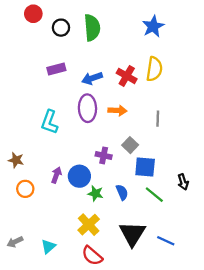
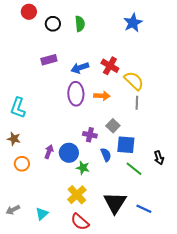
green semicircle: (92, 28) -> (80, 24), size x0.7
yellow semicircle: (154, 69) -> (134, 81), moved, turned -55
cyan L-shape: (49, 122) -> (18, 108), moved
blue semicircle: (122, 192) -> (106, 155), moved

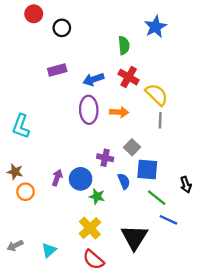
green semicircle: (80, 24) -> (124, 45), moved
brown star: (14, 139) -> (15, 172), moved
blue line: (144, 209) -> (168, 220), moved

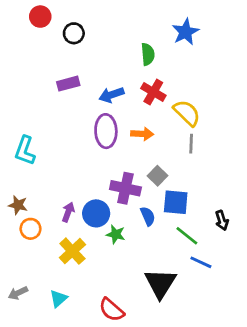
purple cross: (105, 158) -> (125, 188), size x1.5
yellow cross: (90, 228) -> (72, 251), moved

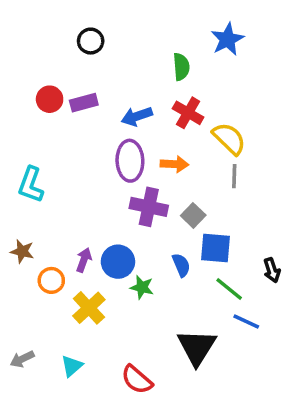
red circle: (40, 17) -> (50, 99), moved
purple cross: (125, 188) -> (149, 207), moved
orange circle: (30, 229) -> (51, 280), moved

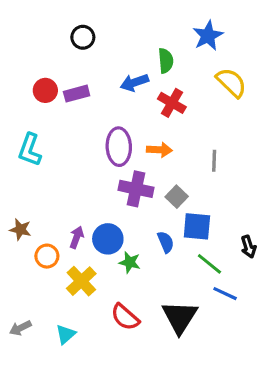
blue arrow: (137, 116) -> (134, 83), moved
yellow semicircle: (229, 139) -> (231, 83), moved
cyan L-shape: (31, 185) -> (30, 150), moved
red semicircle: (137, 380) -> (125, 317), moved

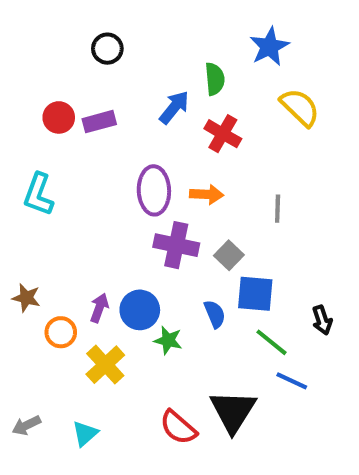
blue arrow: (134, 83) -> (174, 107), turned 148
red semicircle: (125, 317) -> (178, 427), moved

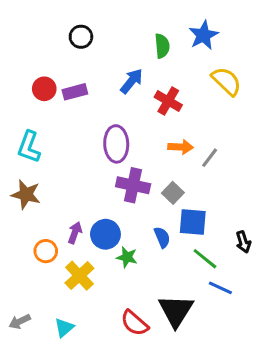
green semicircle: (215, 79) -> (162, 46), moved
orange arrow: (207, 194) -> (180, 147), moved
gray line: (278, 209) -> (210, 158), turned 35
brown star: (26, 298) -> (26, 194), moved, size x1.4

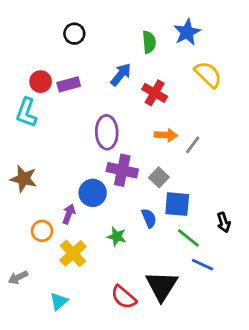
cyan L-shape: (29, 147) -> (26, 113), moved
blue circle: (105, 234) -> (93, 193), moved
gray arrow: (20, 322) -> (18, 277), moved

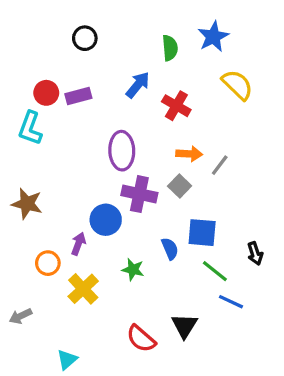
gray square: (159, 177) -> (180, 186), moved
black triangle: (162, 286) -> (184, 326), size x0.7
cyan triangle: (59, 301) -> (67, 359), moved

